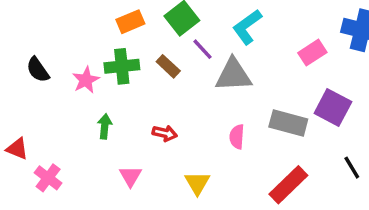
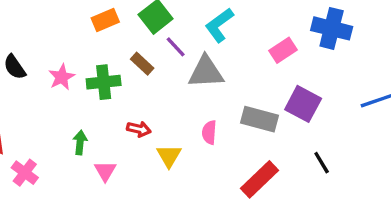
green cross: (122, 66) -> (104, 82), moved
green arrow: (105, 126) -> (80, 142), moved
yellow triangle: (197, 183) -> (169, 156), moved

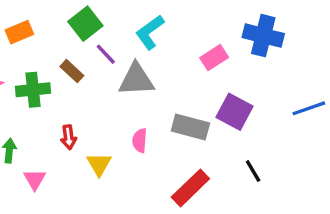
orange rectangle: (105, 20) -> (19, 32), moved
red arrow: (139, 129) -> (69, 137), turned 70

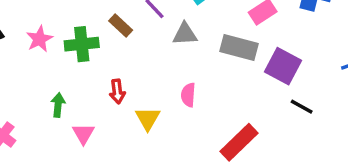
gray triangle: (136, 80) -> (185, 34), size x0.7
gray rectangle: (190, 127) -> (239, 48), moved
black line: (253, 171) -> (302, 107), moved, turned -30

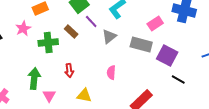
gray triangle: (185, 34) -> (109, 36), turned -35
pink star: (39, 39) -> (23, 28), moved
green arrow: (58, 105) -> (34, 78), size x1.5
yellow triangle: (148, 119) -> (84, 96), moved, turned -49

